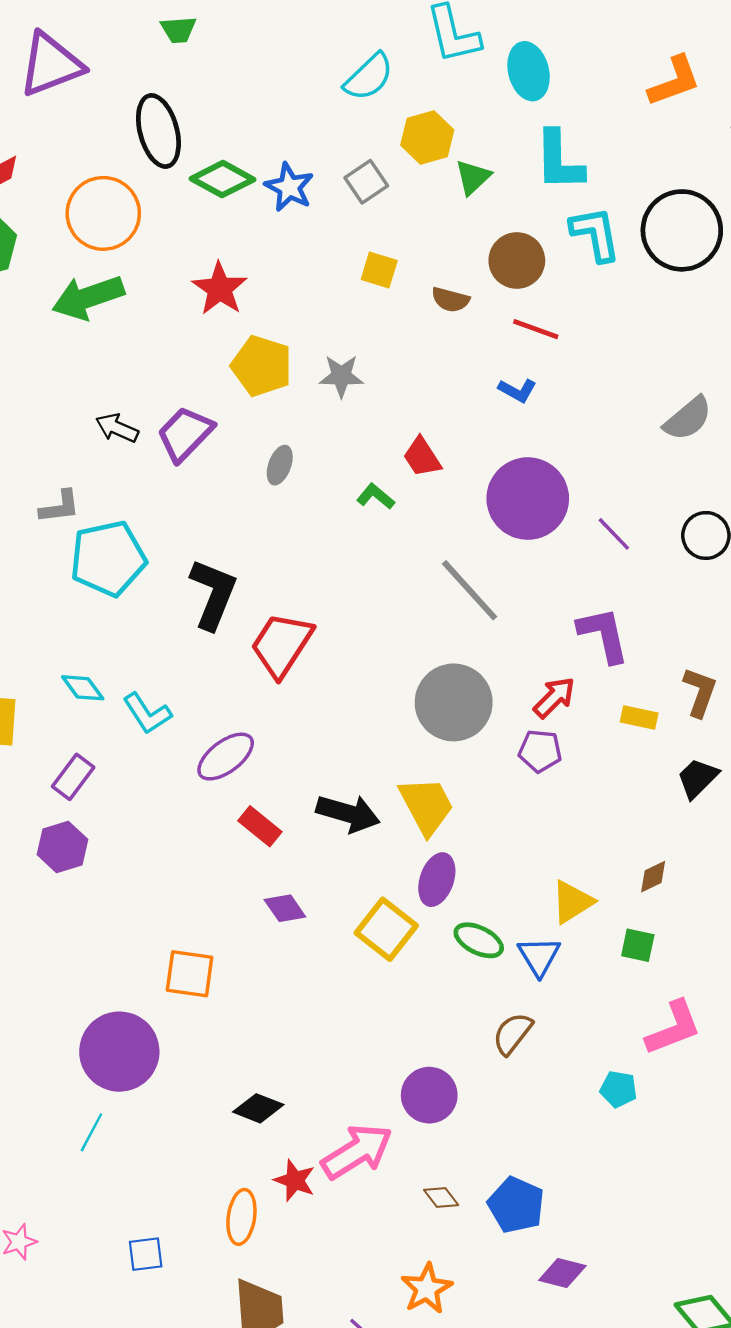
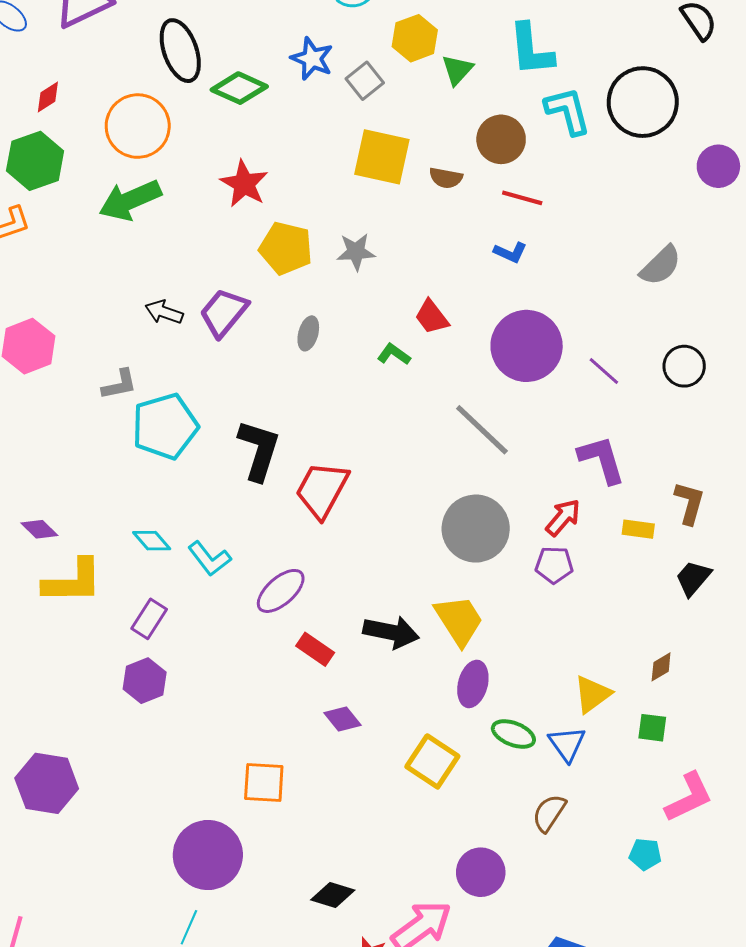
blue star: (289, 187) -> (312, 59), moved
yellow square: (379, 270) -> (382, 157), size x1.8
yellow square: (386, 929) -> (432, 761), moved

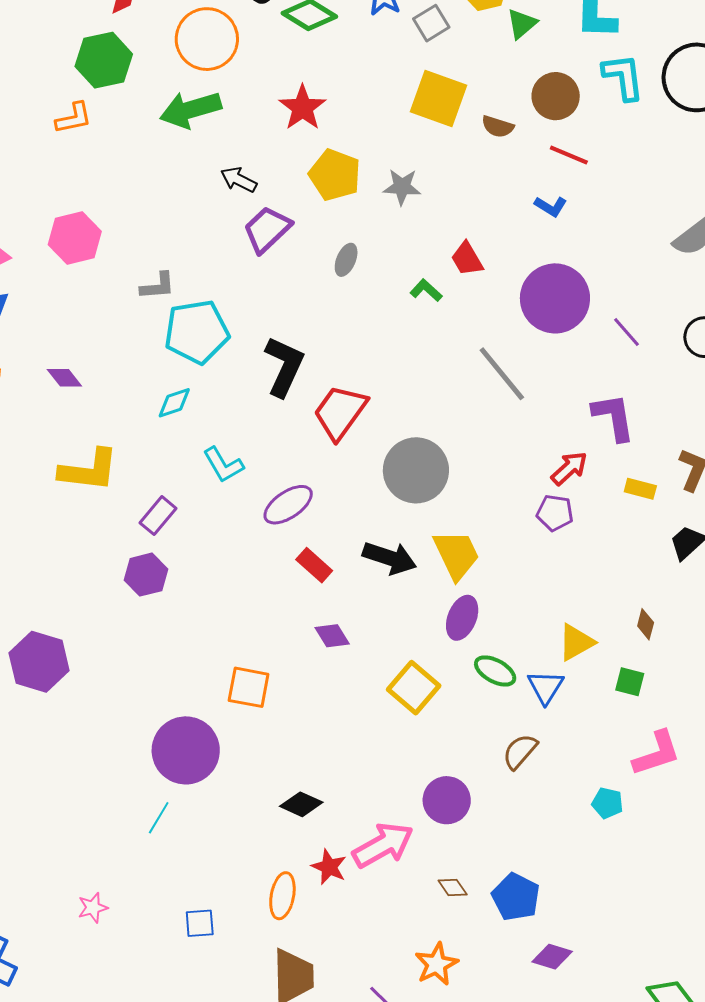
black arrow: (164, 312) -> (239, 180), moved
purple diamond: (39, 529) -> (64, 378), moved
gray circle: (476, 529) -> (416, 470), moved
cyan diamond: (152, 541) -> (174, 403), moved, turned -75
brown diamond: (661, 667) -> (646, 624), turned -52

